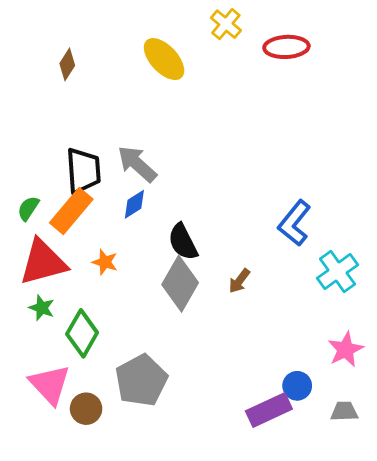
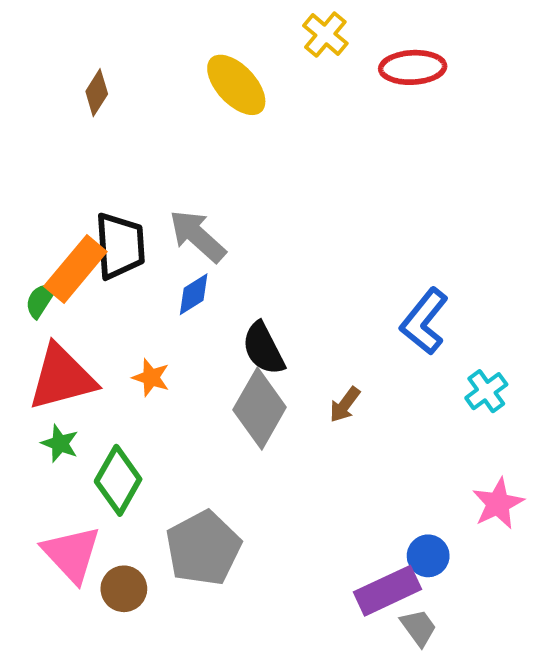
orange rectangle: (71, 211) -> (75, 269), moved
cyan cross: (338, 272) -> (486, 391), size x0.7
gray trapezoid: (344, 411) -> (418, 628), moved, turned 56

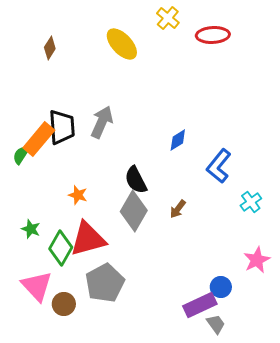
gray arrow: (198, 236) -> (102, 122), turned 72
blue diamond: (194, 294) -> (178, 140), moved
red triangle: (62, 378) -> (88, 239), moved

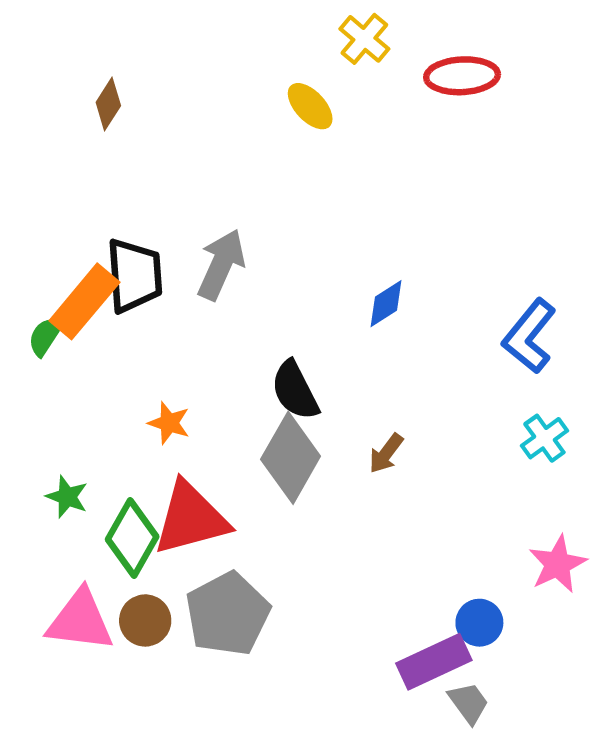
yellow ellipse: (122, 44) -> (310, 106), moved, size x0.7
blue L-shape: (219, 166) -> (529, 336), moved
pink triangle: (37, 286) -> (80, 620), turned -40
brown circle: (64, 304) -> (145, 620), moved

